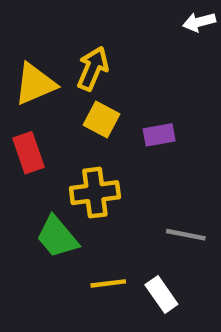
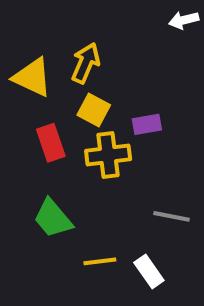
yellow triangle: (35, 84) -> (32, 77), turned 48
red rectangle: (28, 153) -> (51, 143), moved
yellow cross: (95, 193) -> (108, 155), moved

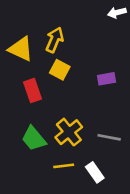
purple rectangle: (147, 124) -> (107, 79), moved
yellow cross: (108, 155) -> (69, 132), moved, turned -32

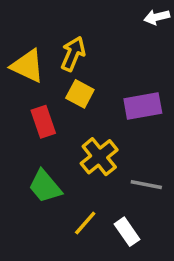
purple rectangle: (107, 79) -> (143, 106), size x1.5
yellow cross: (69, 132) -> (99, 157), moved
yellow line: (64, 166) -> (85, 223), turned -42

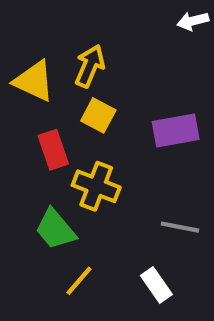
yellow cross: (99, 157) -> (96, 186), moved, turned -30
yellow line: (85, 223) -> (79, 281), moved

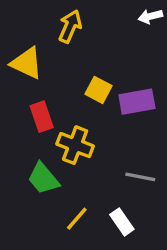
yellow arrow: (90, 66) -> (70, 26), moved
yellow square: (98, 115) -> (98, 90), moved
yellow line: (79, 281) -> (77, 219), moved

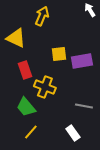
white arrow: (150, 16) -> (90, 10), turned 72
yellow square: (98, 90) -> (59, 54), turned -35
yellow line: (77, 219) -> (31, 132), moved

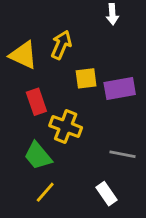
white arrow: (90, 10) -> (112, 14), moved, turned -152
yellow arrow: (42, 16) -> (61, 45), moved

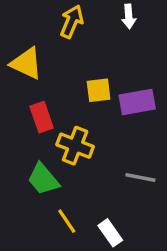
yellow arrow: (61, 45) -> (72, 22), moved
yellow line: (45, 192) -> (67, 221), moved, turned -75
white rectangle: (107, 194) -> (110, 233), moved

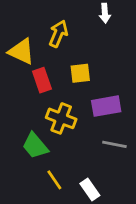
yellow arrow: (72, 22) -> (58, 34), moved
purple rectangle: (137, 102) -> (106, 106), moved
red rectangle: (42, 117) -> (42, 80), moved

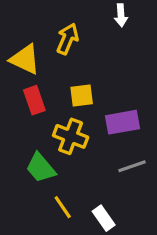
yellow square: (80, 73) -> (82, 95), moved
red rectangle: (42, 80) -> (34, 100), moved
gray line: (114, 144) -> (132, 166), turned -30

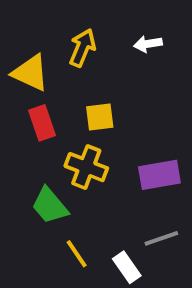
white arrow: (121, 15) -> (148, 44), moved, turned 85
purple rectangle: (122, 122) -> (159, 175), moved
gray line: (132, 166) -> (161, 238), moved

